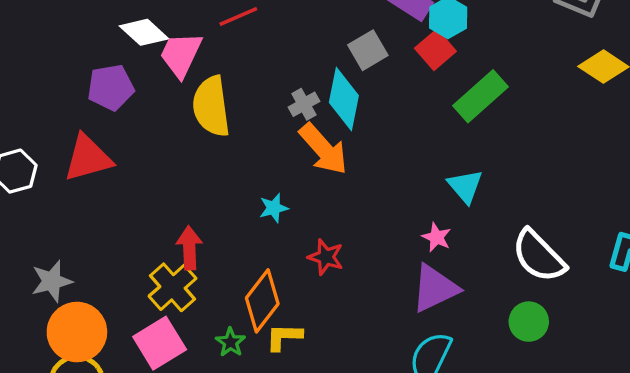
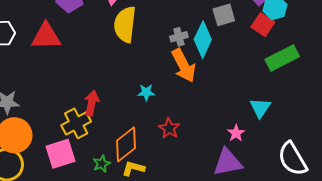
red square: (435, 50) -> (263, 25), turned -30

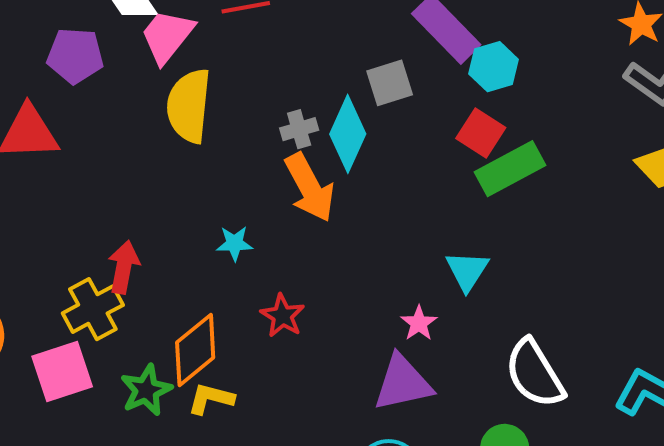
red square: (263, 25) -> (481, 133), moved
green star: (102, 164) -> (146, 390), size x1.4

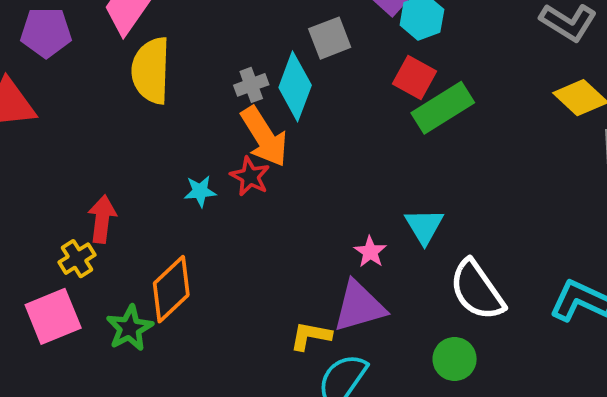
cyan triangle: (467, 271) -> (424, 226), moved
yellow cross: (93, 309) -> (77, 259), size x0.7
red star: (283, 316) -> (250, 176), moved
yellow L-shape: (211, 399) -> (311, 336), moved

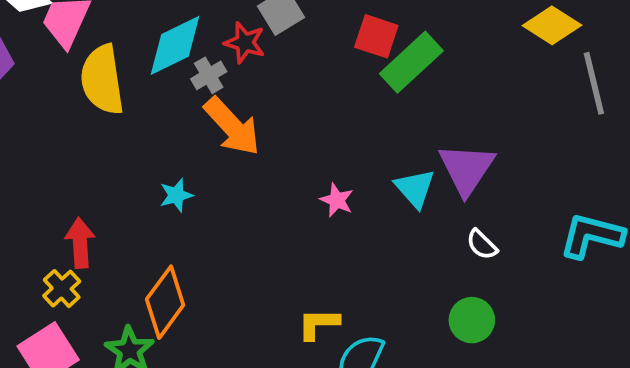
cyan diamond: (295, 86) -> (175, 45), moved, turned 54
red star: (250, 176) -> (245, 43), moved
pink star: (370, 252) -> (337, 200), moved
white semicircle: (477, 290) -> (482, 245), size x0.5
purple triangle: (359, 306) -> (467, 169), moved, turned -30

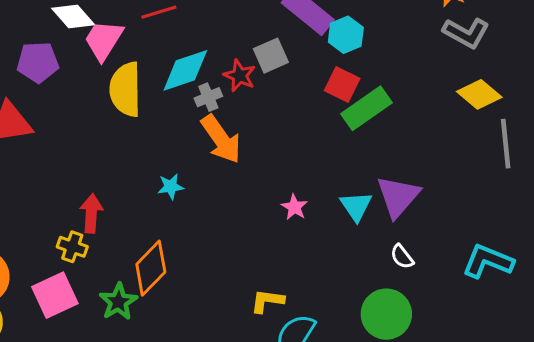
yellow cross: (62, 289) -> (72, 247), turned -36
green circle: (472, 320) -> (386, 314), size x1.4

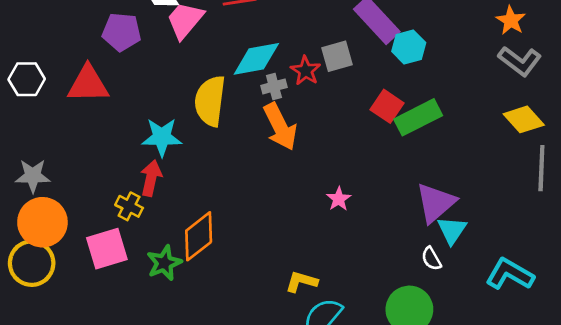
red square: (342, 85) -> (387, 106), moved
yellow semicircle: (125, 89) -> (210, 101), moved
cyan star: (171, 187) -> (162, 137), moved, size x1.6
cyan triangle: (356, 206) -> (452, 230), moved

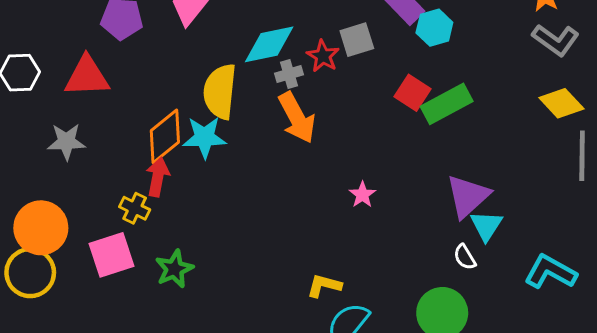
cyan star: (162, 137) -> (205, 137), moved
gray star: (33, 176) -> (66, 142), moved
orange diamond: (199, 236) -> (165, 136), moved

